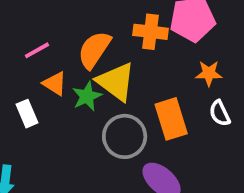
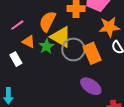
orange star: (209, 73) -> (109, 27), size x1.5
gray circle: (125, 136) -> (73, 49), moved

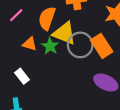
pink line: (17, 25) -> (16, 15), moved
white rectangle: (16, 59) -> (22, 76), moved

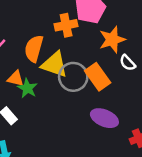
green star: (50, 46) -> (27, 88), moved

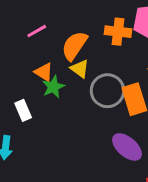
yellow triangle: (54, 64) -> (80, 69), moved, size x0.6

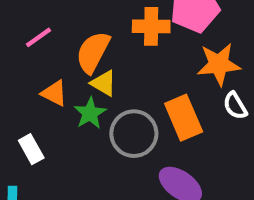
green star: (53, 87) -> (90, 113), moved
gray circle: (107, 91) -> (134, 134), moved

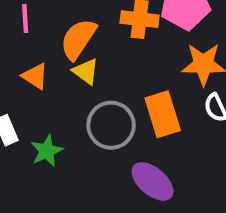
pink line: (38, 37) -> (25, 19), turned -64
green star: (90, 113) -> (47, 151), moved

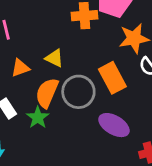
orange semicircle: (78, 39) -> (47, 93), moved
orange triangle: (35, 76) -> (20, 68), turned -42

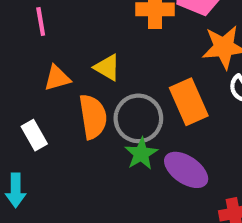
orange semicircle: (47, 93) -> (93, 117), turned 144
green star: (38, 118) -> (141, 154), moved

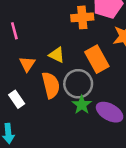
orange triangle: (57, 78) -> (27, 64), turned -35
orange rectangle: (189, 102) -> (97, 59), moved

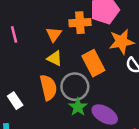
orange triangle: (27, 64) -> (54, 34), moved

